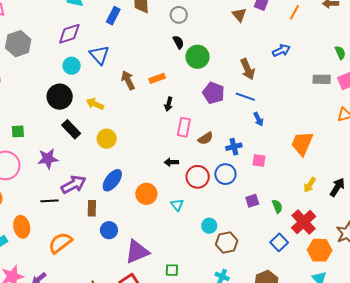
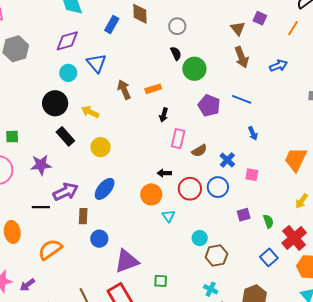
brown arrow: (248, 69) -> (242, 57), moved
blue line: (245, 97) -> (242, 99), moved
blue cross: (234, 147) -> (227, 160), turned -35
orange circle: (146, 194) -> (151, 194), moved

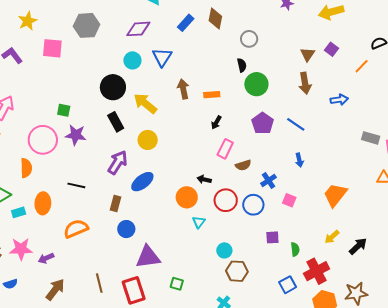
yellow arrow: (90, 112) -> (145, 103), size x1.4
purple star: (41, 165) -> (76, 135), moved
purple arrow: (66, 192) -> (118, 162), moved, turned -45

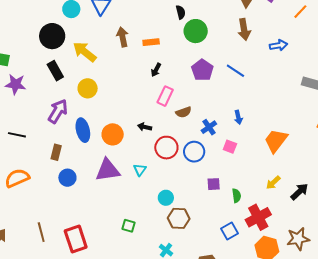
blue arrow: (299, 160) -> (238, 117), moved
blue ellipse: (142, 182) -> (83, 130), turned -65
orange circle: (187, 197) -> (113, 134), moved
purple triangle: (148, 257) -> (108, 170), moved
green square: (177, 284) -> (128, 226), moved

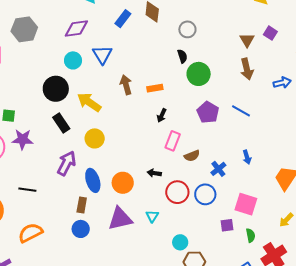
pink square: (230, 147) -> (246, 204), moved, size x1.6
brown rectangle: (56, 152) -> (82, 205), moved

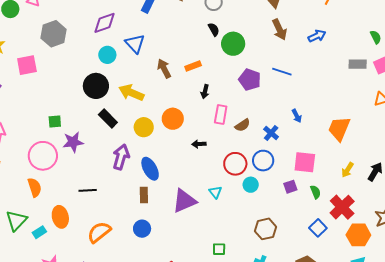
black arrow: (154, 173) -> (199, 144), moved
orange circle: (123, 183) -> (173, 119), moved
blue circle: (81, 229) -> (142, 229), moved
cyan circle: (180, 242) -> (251, 185), moved

